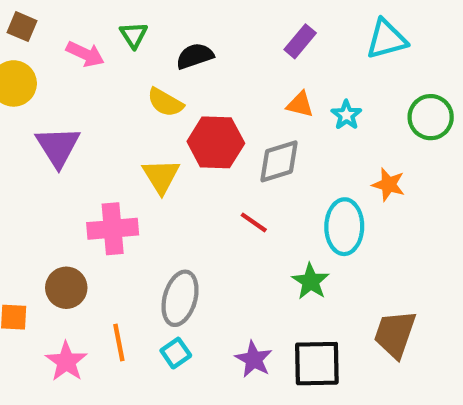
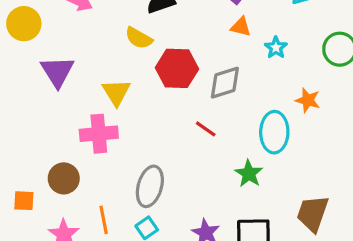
orange triangle: (300, 104) -> (241, 27), moved
yellow triangle: (161, 176) -> (116, 92), moved

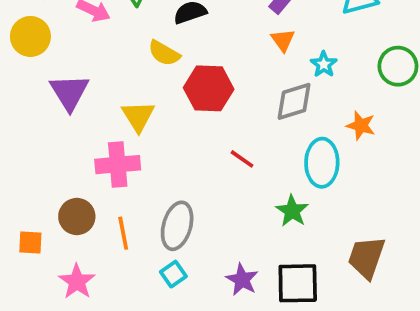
orange triangle: (241, 27) -> (283, 40), turned 40
gray diamond: (225, 83) -> (294, 101), moved
orange line: (104, 220) -> (123, 233), moved

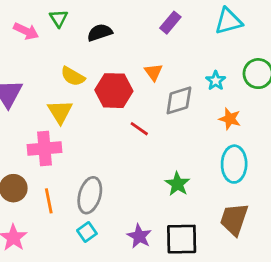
orange triangle: (283, 40) -> (153, 72), moved
yellow semicircle: (164, 53) -> (73, 76), moved
cyan star: (324, 64) -> (216, 81), moved
red line: (242, 159) -> (139, 129), moved
cyan ellipse: (322, 163) -> (234, 164), moved

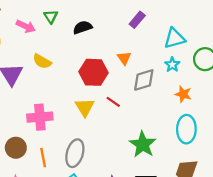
cyan triangle: (228, 21) -> (174, 38), moved
yellow semicircle: (73, 76) -> (42, 61), moved
yellow triangle: (60, 112) -> (85, 107), moved
green star: (177, 184) -> (143, 144), size x1.4

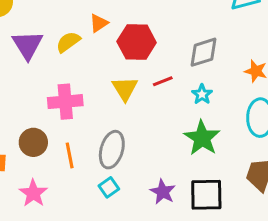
orange triangle: (124, 58) -> (99, 23), moved, turned 32
yellow semicircle: (42, 61) -> (68, 42), moved, turned 114
cyan star: (172, 65) -> (202, 94), moved
red line: (113, 102) -> (163, 81), turned -56

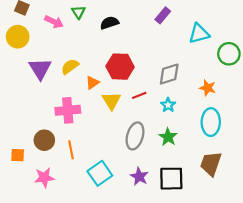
orange triangle: (99, 23) -> (92, 83), moved
green star: (202, 138) -> (168, 137), size x0.7
gray ellipse: (112, 150) -> (135, 136), moved
cyan square: (109, 187) -> (100, 173), size x1.6
pink star: (33, 193) -> (44, 178), turned 30

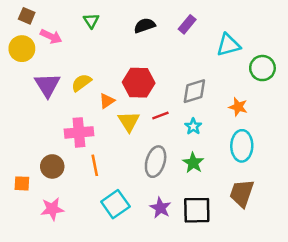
pink arrow: (54, 22) -> (51, 36), moved
black semicircle: (109, 23) -> (145, 26), moved
orange line: (71, 150) -> (95, 165), moved

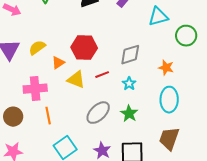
yellow triangle: (129, 122) -> (76, 80), turned -36
gray ellipse: (156, 162) -> (98, 113), turned 30

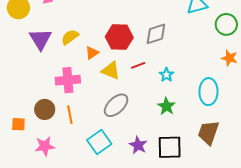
gray diamond: (130, 55) -> (156, 34), moved
orange star: (166, 68) -> (229, 58), moved
gray ellipse: (98, 113) -> (116, 105), moved
orange line: (48, 116) -> (70, 115), moved

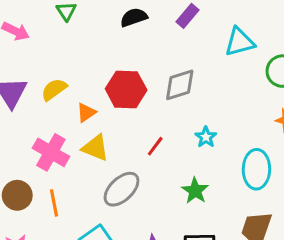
red line: (138, 65) -> (155, 146), moved, turned -32
yellow triangle: (111, 71) -> (95, 148), moved
cyan star: (166, 75) -> (206, 137), moved
pink cross: (68, 80) -> (51, 152), turned 35

